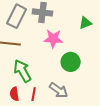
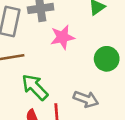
green circle: (71, 62) -> (107, 59), moved

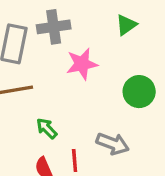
green arrow: (35, 87) -> (47, 128), size x0.6

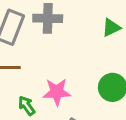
pink star: (82, 64) -> (57, 92), moved

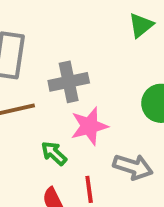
gray cross: (48, 18) -> (69, 82), moved

